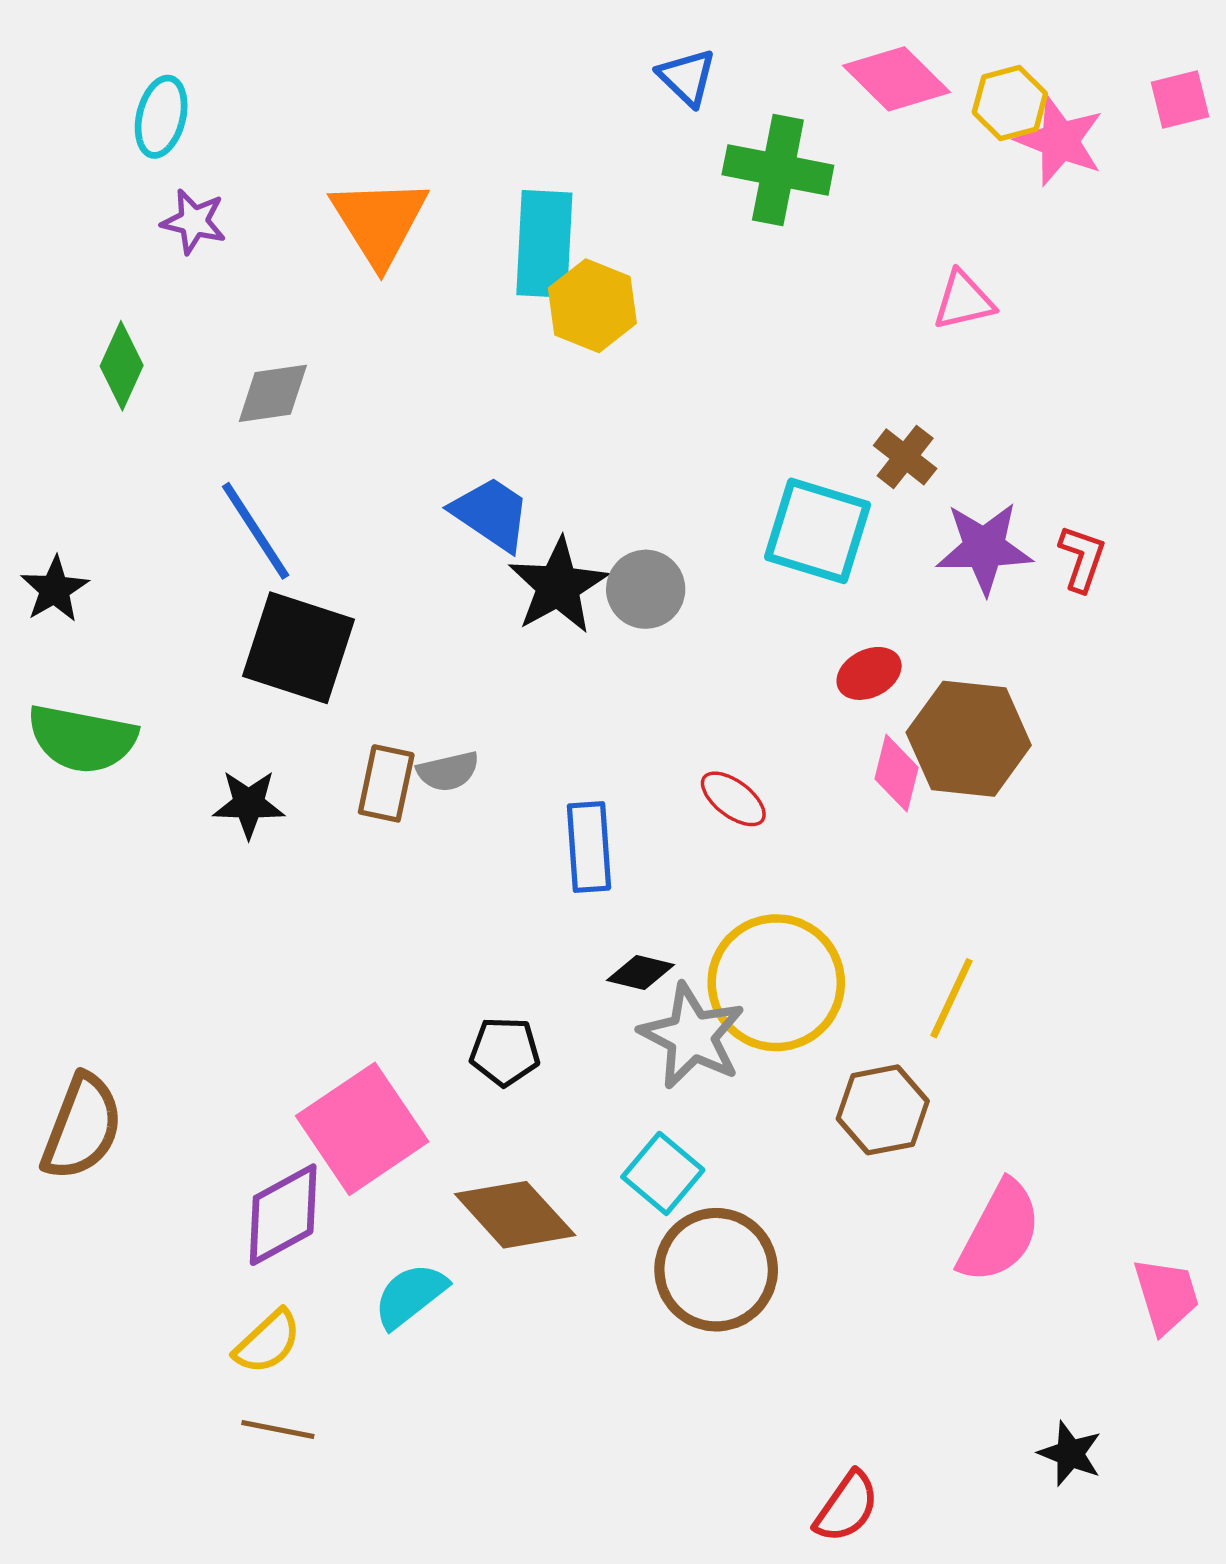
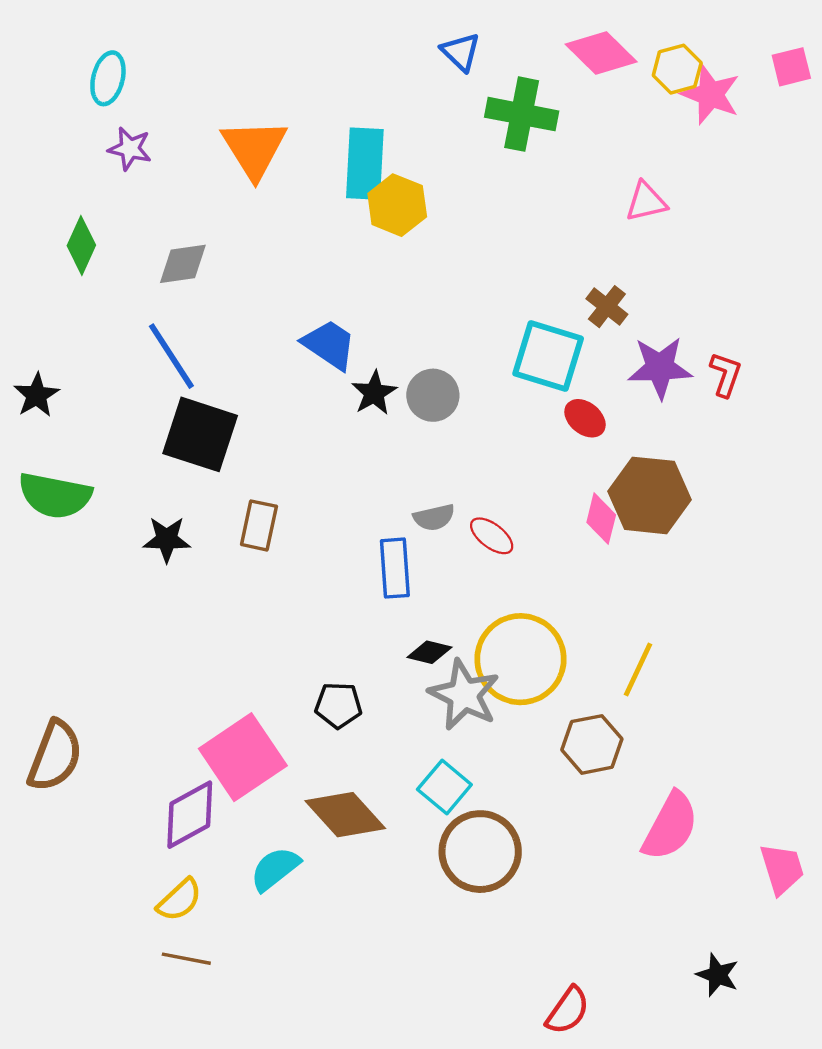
black star: (558, 586) -> (374, 393), size x0.7
red ellipse: (869, 673) -> (585, 418), moved, turned 66
gray semicircle: (448, 771) -> (434, 517), moved

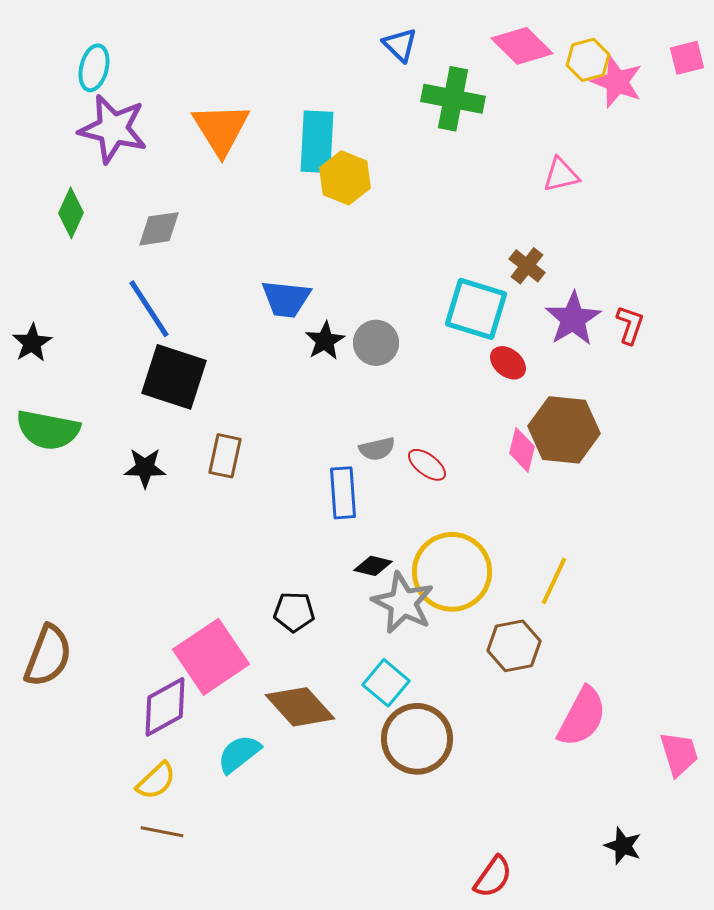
purple star: (130, 149) -> (113, 129), size x1.8
blue trapezoid: (329, 345) -> (286, 299), turned 152
purple star: (660, 368) -> (573, 319), turned -30

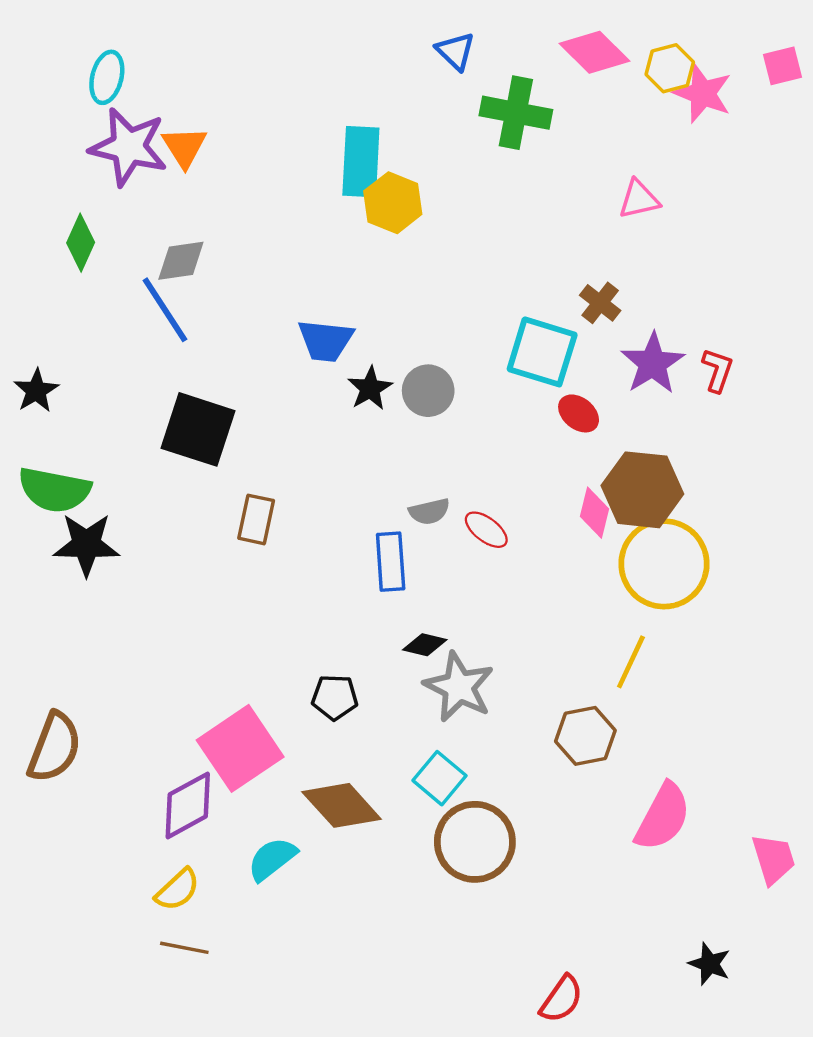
orange triangle: (221, 129) -> (184, 147), moved, size x0.7
blue line: (149, 309) -> (165, 310), moved
black star: (145, 468) -> (86, 545), moved, size x1.4
yellow circle: (452, 572) -> (664, 564), moved

